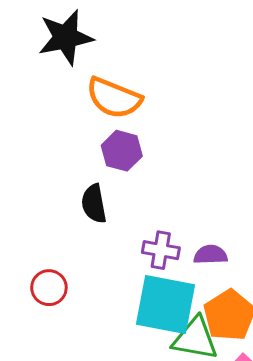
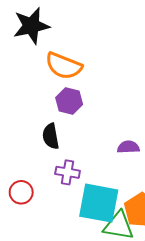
purple cross: (161, 250) -> (68, 172), moved
purple semicircle: (211, 255) -> (128, 147), moved

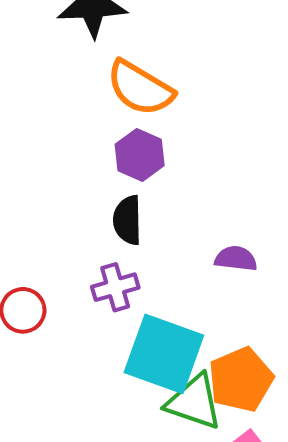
black semicircle: (51, 136) -> (128, 220), moved
purple cross: (68, 172) -> (115, 287), turned -35

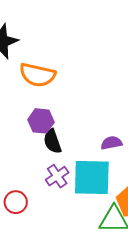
purple hexagon: (140, 155) -> (41, 121), moved
cyan square: (164, 354) -> (92, 178), moved

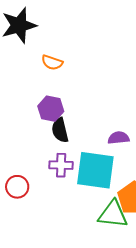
orange semicircle: (37, 75) -> (52, 62), size x0.6
purple cross: (57, 176) -> (61, 165), turned 30

